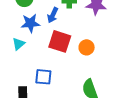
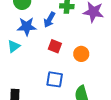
red square: (60, 41) -> (55, 46), size x0.6
blue square: (43, 77) -> (55, 79), moved

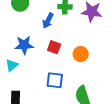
blue star: (27, 26) -> (24, 45), moved
cyan triangle: (14, 46) -> (12, 65), moved

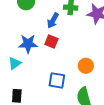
red square: (54, 47) -> (51, 42), moved
orange circle: (81, 54) -> (86, 66), moved

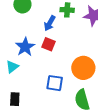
blue star: (28, 44) -> (25, 47), turned -30
orange circle: (86, 66) -> (83, 68), size x1.5

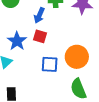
blue square: (55, 83) -> (50, 64), moved

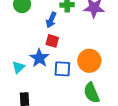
blue star: (17, 41) -> (39, 58), moved

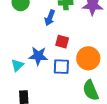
red square: (52, 41) -> (62, 42), moved
blue star: (39, 58) -> (38, 56), turned -30

